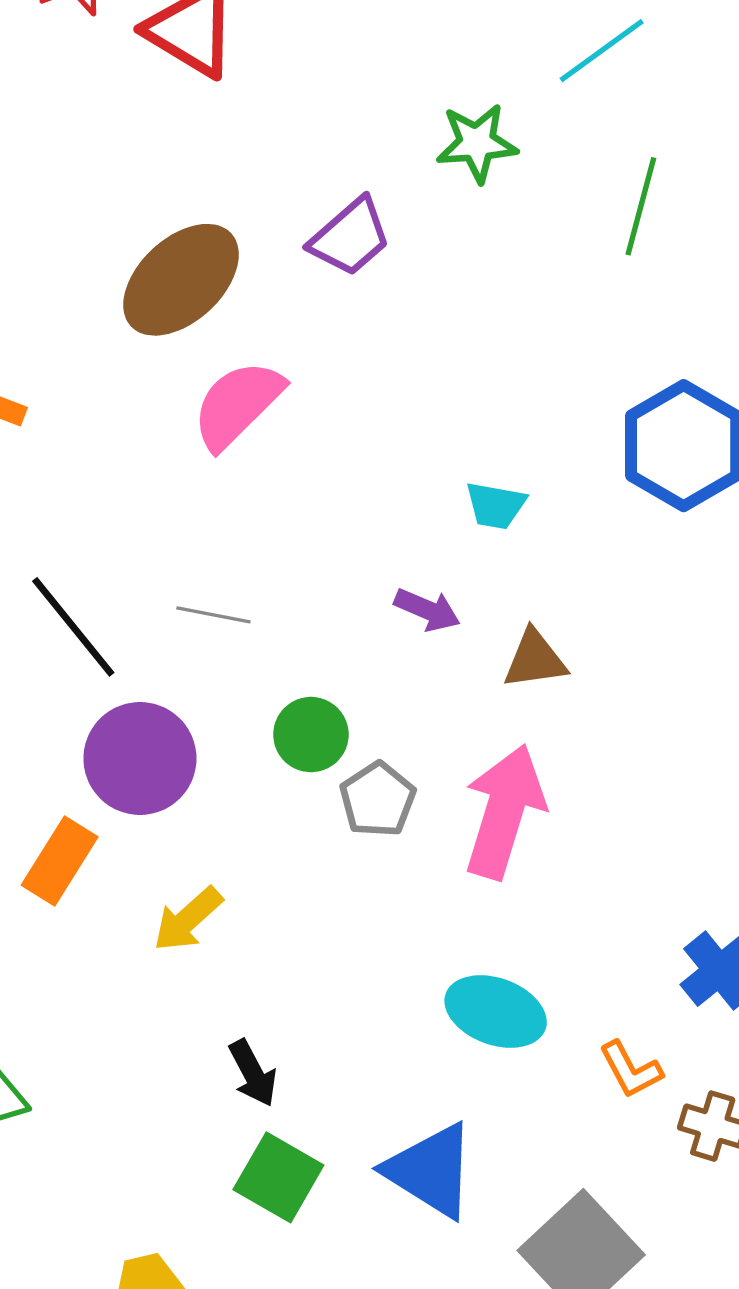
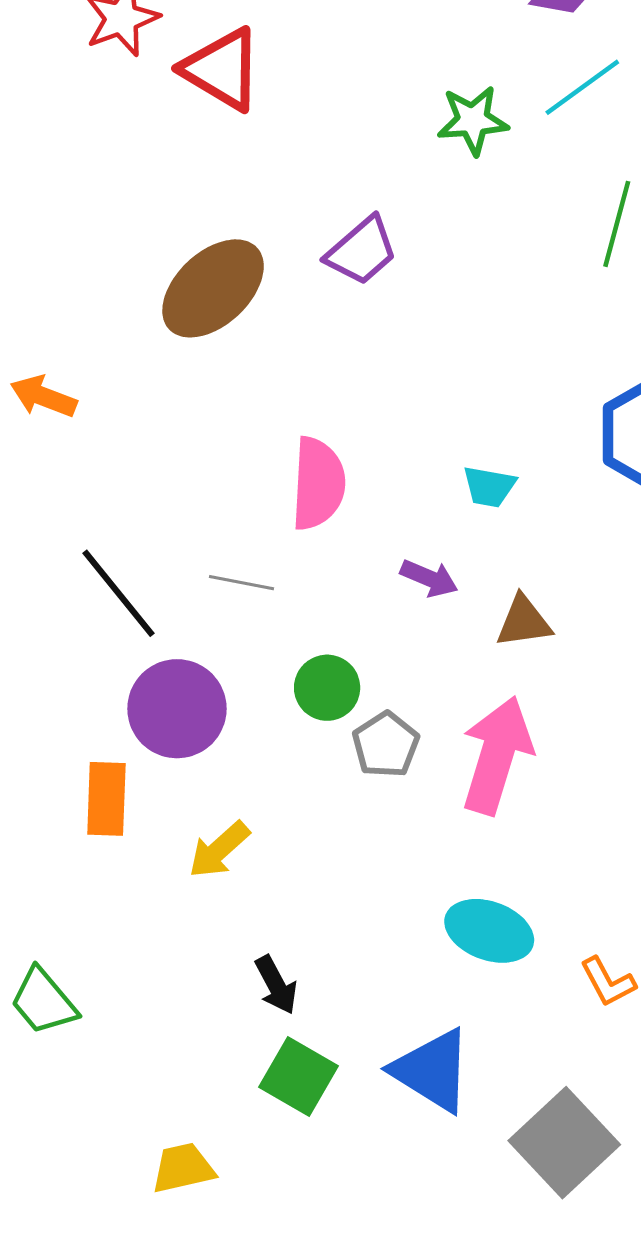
green star: (477, 143) -> (473, 120), moved
pink semicircle: (237, 405) -> (318, 484), moved, turned 138
orange rectangle: (60, 861) -> (106, 799), turned -30

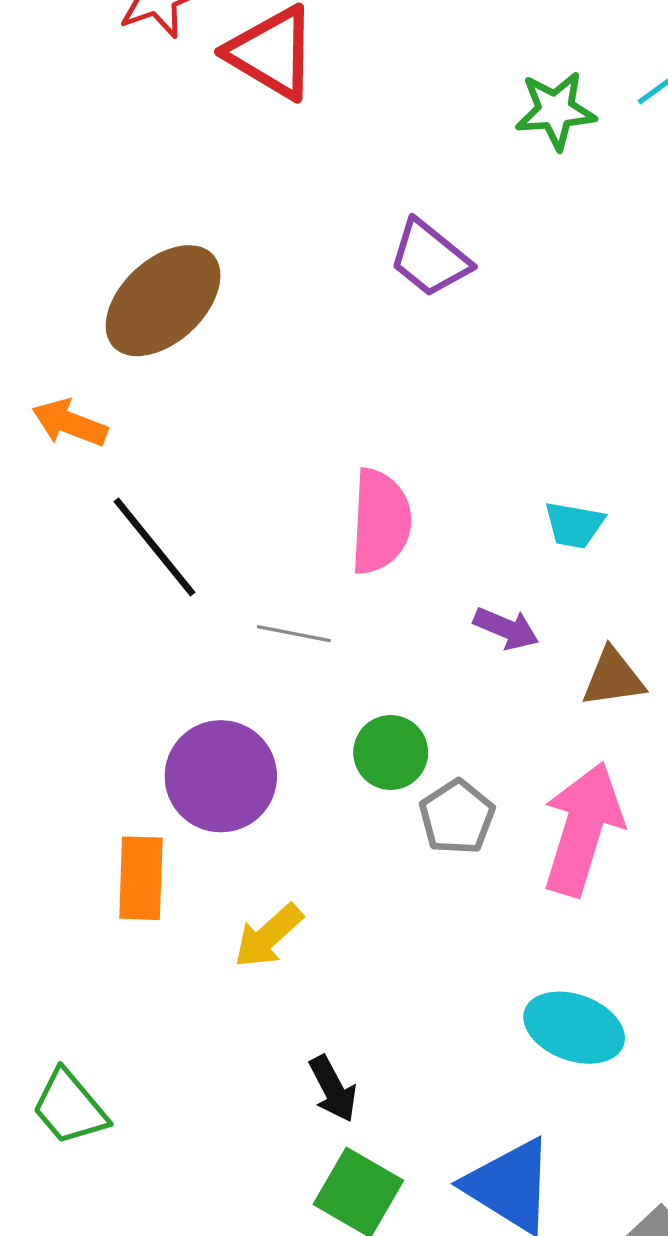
purple trapezoid: (362, 251) -> (430, 258), turned 80
brown ellipse: (213, 288) -> (163, 301), moved
black line: (118, 593) -> (155, 547), moved

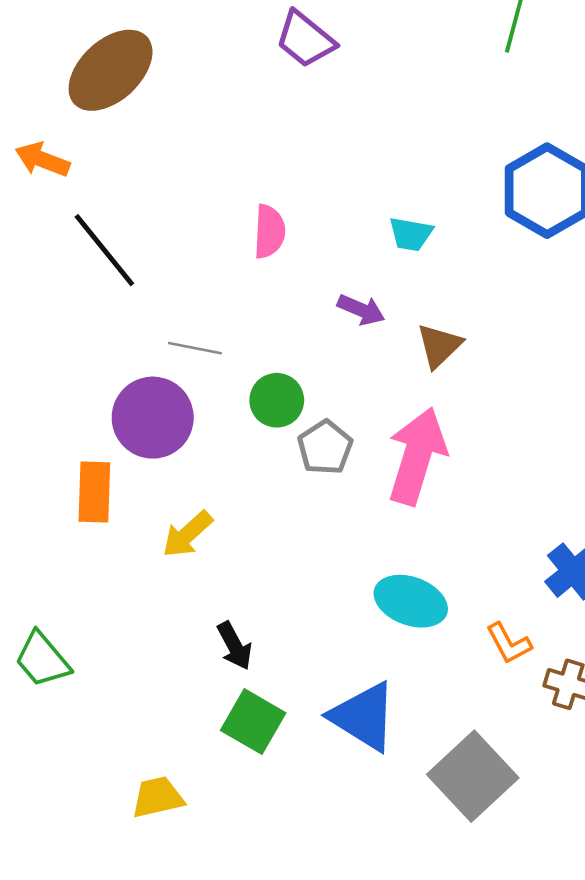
pink semicircle: (380, 521) -> (269, 232), size x0.7
gray line: (294, 634) -> (195, 348), moved
brown triangle: (613, 678) -> (439, 346), turned -36

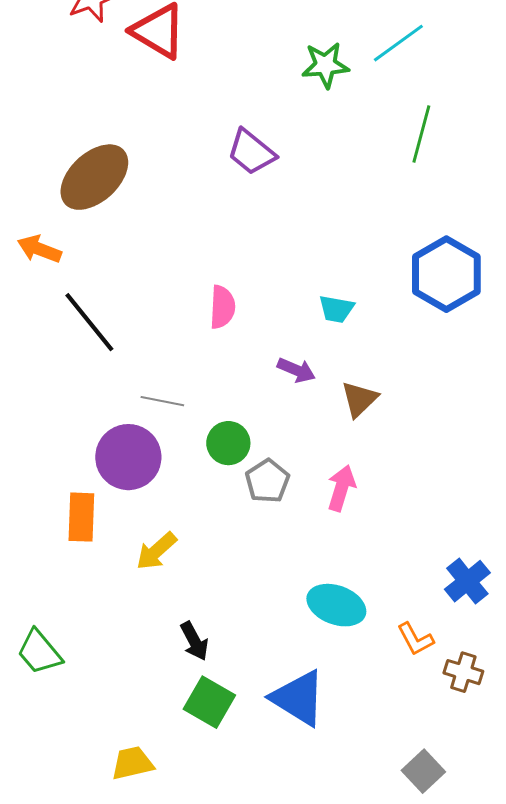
pink arrow: (417, 456) -> (341, 488), size x0.6
gray square: (473, 776) -> (423, 771), moved, size x0.6

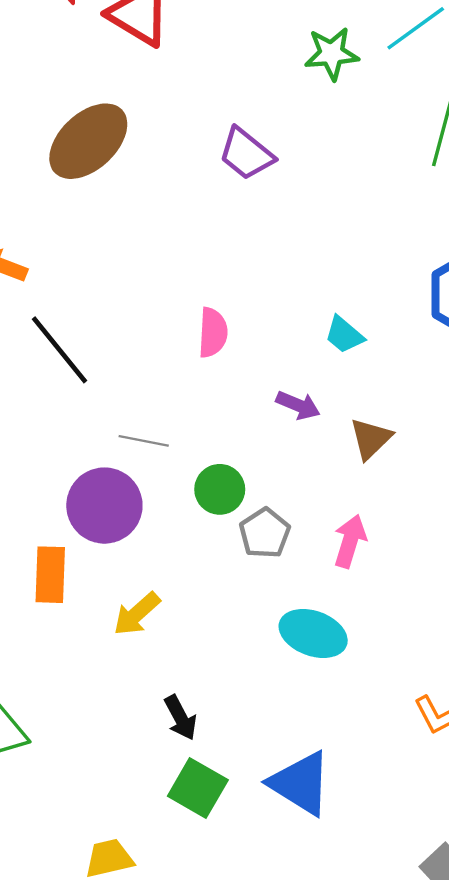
brown ellipse: (94, 177) -> (88, 141), moved
cyan trapezoid: (336, 309) -> (344, 335), turned 30
cyan ellipse: (336, 605) -> (313, 633), moved

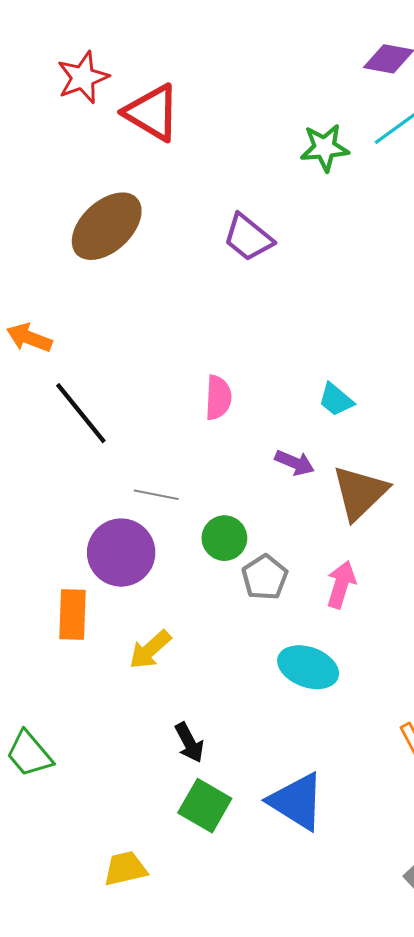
brown triangle: (371, 439) -> (360, 493), size x1.5

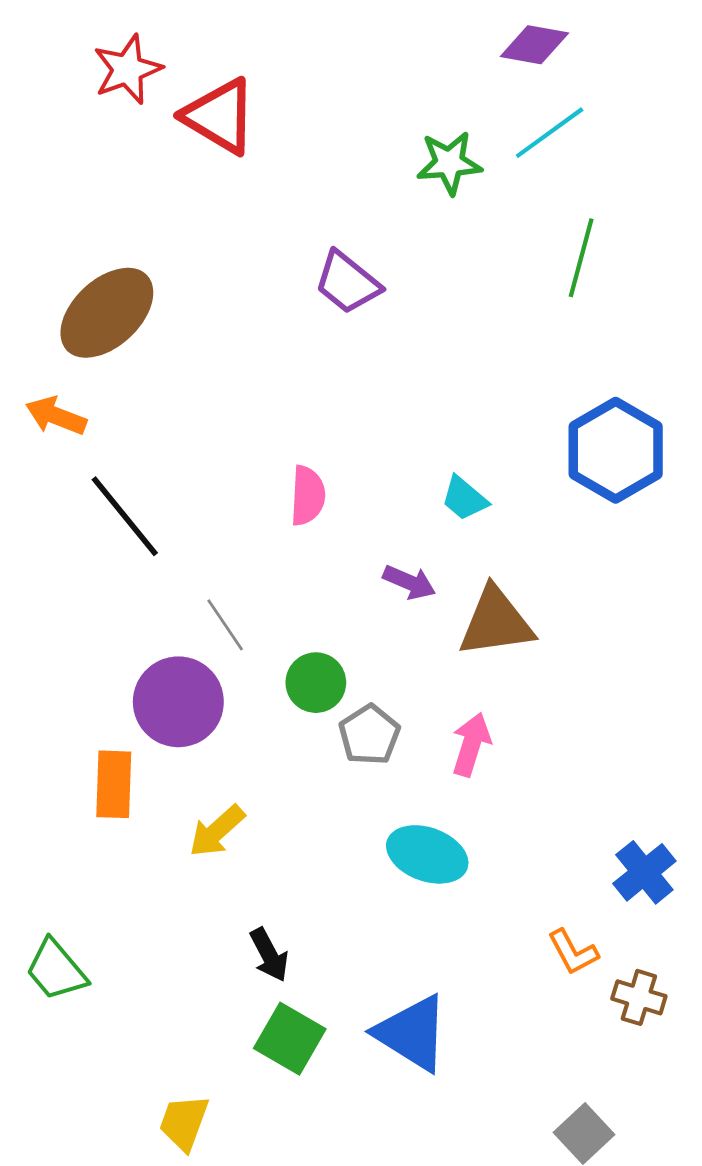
brown ellipse: (107, 226) -> (107, 313), moved
brown triangle: (360, 493) -> (496, 622), turned 36
gray line: (156, 495) -> (225, 625), turned 45
yellow trapezoid: (125, 869) -> (184, 1123), turned -57

